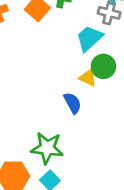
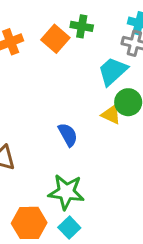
blue semicircle: (72, 103) -> (68, 135), moved

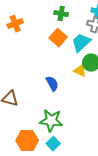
orange square: (55, 39) -> (58, 38), moved

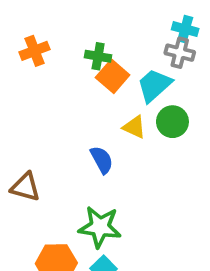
green cross: (61, 14) -> (98, 56), moved
yellow triangle: (80, 71) -> (134, 127), moved

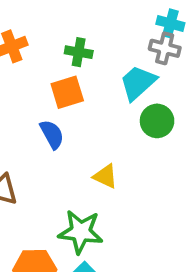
orange square: (113, 76) -> (67, 92), moved, turned 32
yellow triangle: (134, 127) -> (105, 176), moved
blue semicircle: (102, 160) -> (52, 134), moved

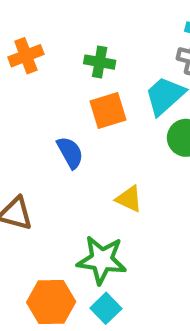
orange square: (67, 92) -> (108, 110), moved

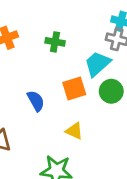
orange square: (108, 110) -> (74, 89), moved

